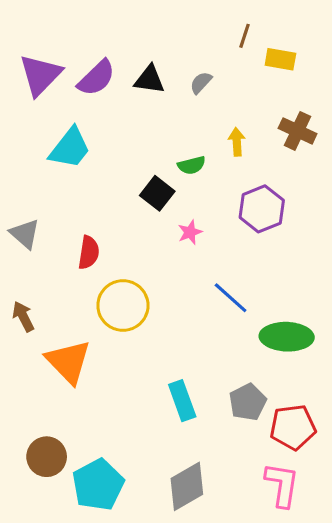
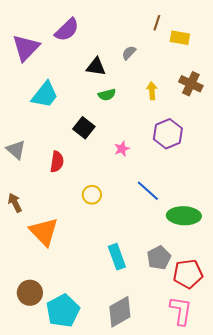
purple semicircle: (96, 78) -> (67, 30), moved
black triangle: (149, 79) -> (96, 67), moved
green semicircle: (192, 165) -> (107, 95), moved
black square: (157, 193) -> (84, 128), moved
yellow circle: (123, 306) -> (92, 195), moved, size x0.6

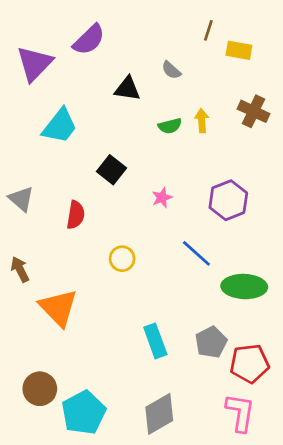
gray semicircle: (129, 53) -> (171, 70), turned -91
green semicircle: (107, 95) -> (170, 126), moved
purple hexagon: (168, 134) -> (228, 200), moved

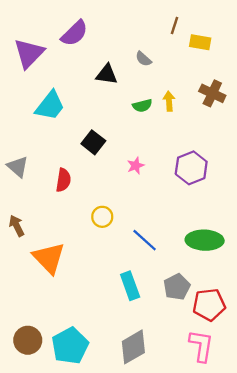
blue line: (196, 253) -> (145, 240), moved
brown circle: (40, 389) -> (28, 340), moved

